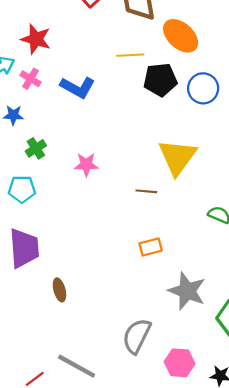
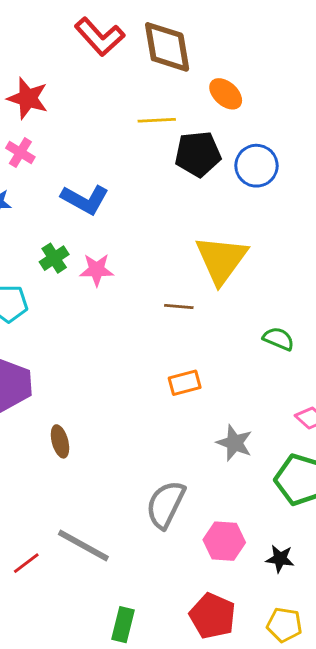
orange ellipse: (181, 36) -> (226, 94), size x0.7
blue L-shape: (78, 87) -> (85, 199), moved
green cross: (36, 148) -> (54, 258), moved
gray star: (187, 291) -> (234, 443), size x0.7

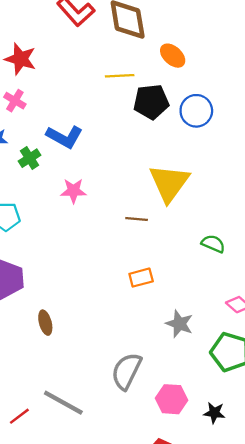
green cross: (54, 258) -> (30, 158), moved

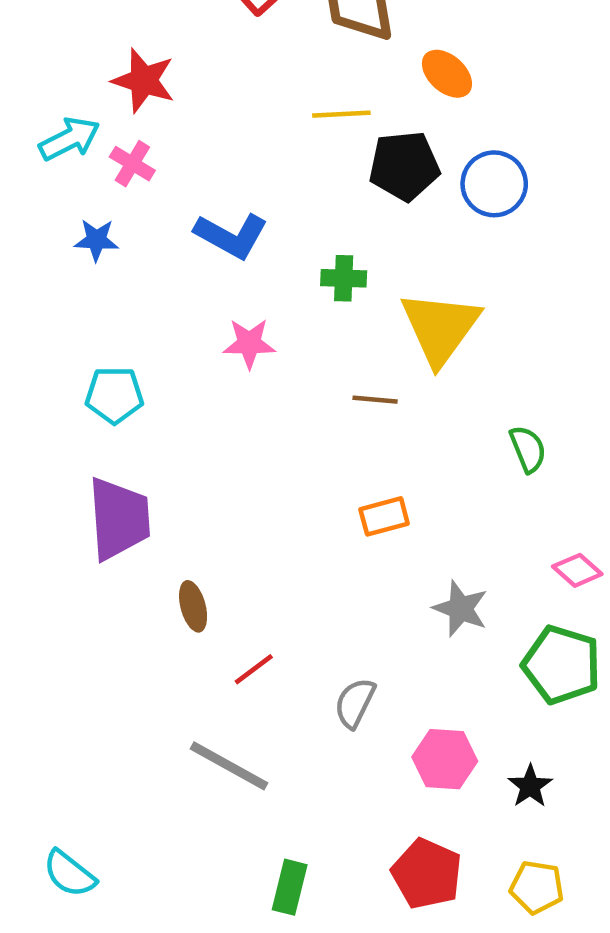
green cross: (30, 158) -> (344, 278), moved, turned 35
green semicircle: (213, 244) -> (528, 449), turned 45
gray semicircle: (126, 371) -> (355, 703), size x0.7
black star: (214, 413) -> (530, 786), turned 30
red line: (19, 416) -> (254, 669), moved

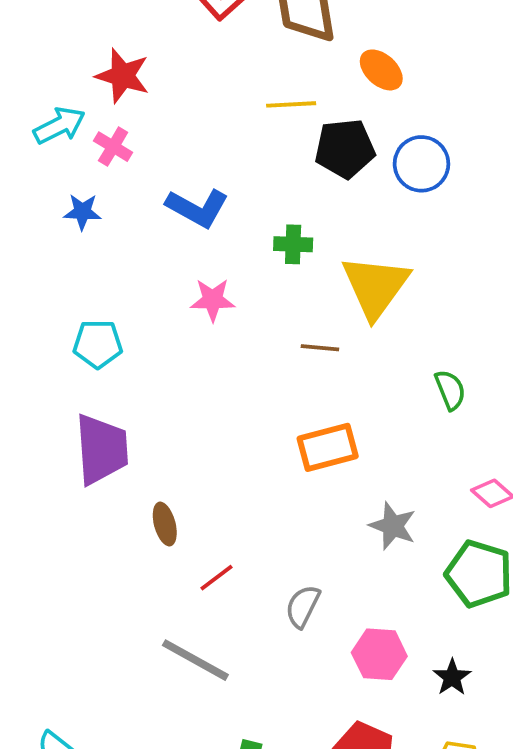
orange rectangle: (384, 516) -> (328, 447), size x1.4

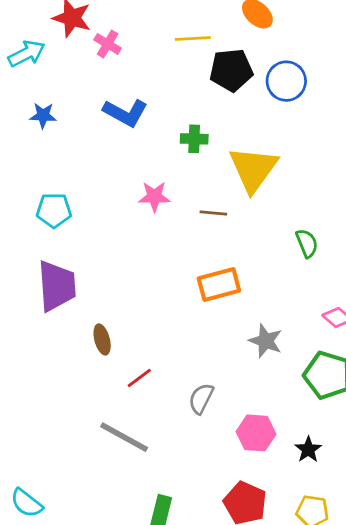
pink cross: (113, 147) -> (108, 44), moved
pink star: (213, 300) -> (154, 197), moved

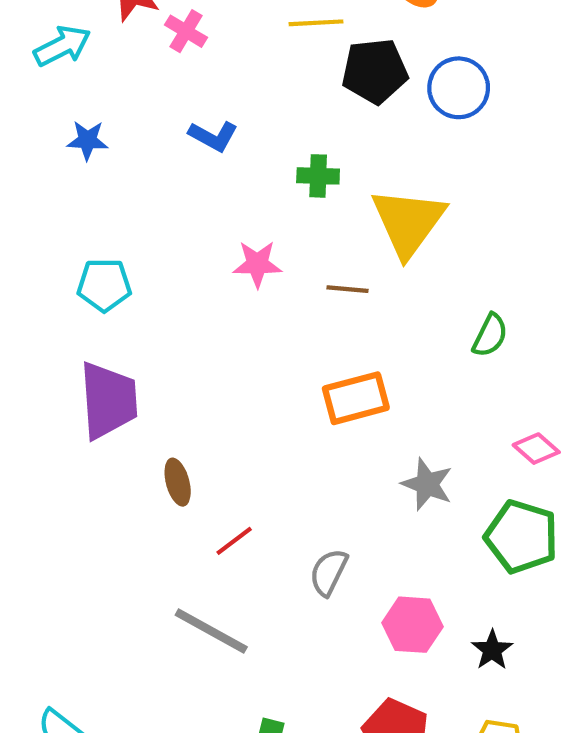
blue L-shape: (125, 113) -> (213, 136), size x0.7
green semicircle: (307, 243) -> (490, 335), turned 48

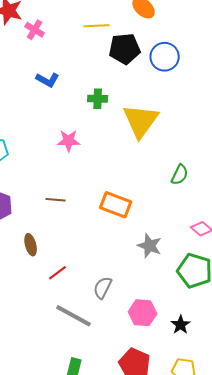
brown line: (347, 289) -> (56, 200), moved
orange rectangle: (356, 398) -> (116, 205), turned 36
gray line: (211, 631) -> (74, 316), moved

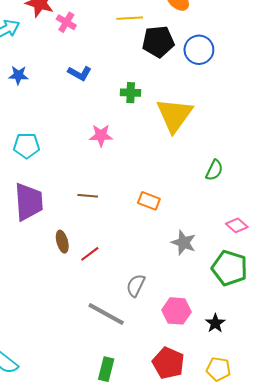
orange rectangle: (116, 205) -> (149, 201), size x0.7
red line: (58, 273) -> (90, 254), moved

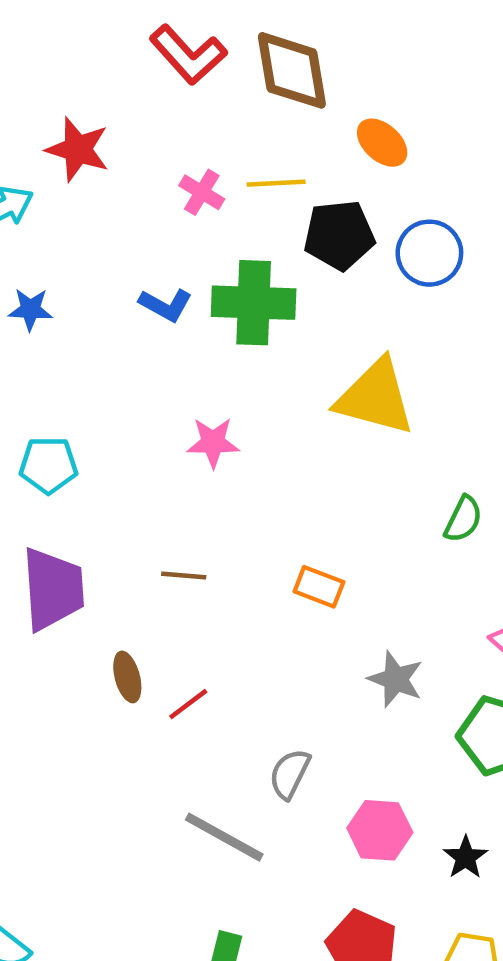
pink cross: (66, 22) -> (202, 192), moved
green cross: (131, 93) -> (254, 303), moved, size x1.8
yellow triangle: (174, 115) -> (375, 397), turned -51

